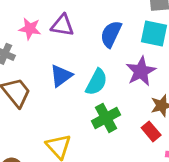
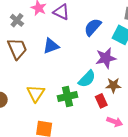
cyan semicircle: (96, 82) -> (87, 79), moved
green cross: (106, 118) -> (68, 96), moved

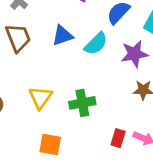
cyan semicircle: (87, 79) -> (96, 44), moved
red rectangle: (101, 101) -> (118, 138), moved, turned 40

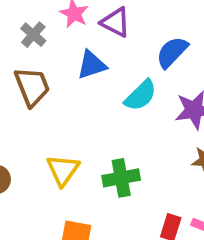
blue triangle: (62, 36) -> (92, 65), moved

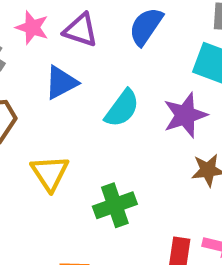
blue semicircle: (172, 52) -> (146, 26), moved
yellow triangle: (63, 170) -> (50, 173), moved

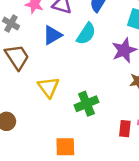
cyan semicircle: (122, 108) -> (86, 34), moved

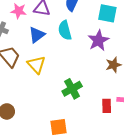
cyan semicircle: (86, 34) -> (65, 30), turned 138
yellow triangle: (48, 87) -> (36, 65), moved

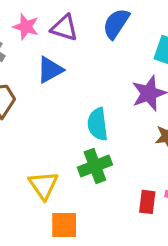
cyan semicircle: (65, 30) -> (98, 124), moved
yellow triangle: (36, 65) -> (43, 185), moved

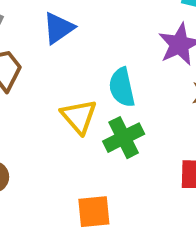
yellow triangle: (43, 185) -> (79, 117), moved

